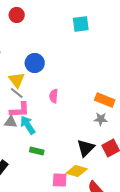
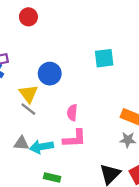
cyan square: (81, 24) -> (104, 58), moved
pink L-shape: (20, 110) -> (75, 139), moved
cyan arrow: (28, 125) -> (41, 147), turned -66

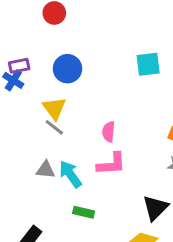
blue circle: (50, 74) -> (67, 69), moved
cyan arrow: (41, 147) -> (70, 174), turned 65

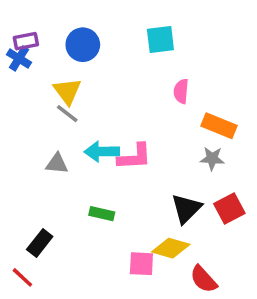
cyan square: (148, 64) -> (160, 39), moved
pink semicircle: (109, 132) -> (181, 91), moved
cyan arrow: (70, 174) -> (102, 152), moved, turned -56

